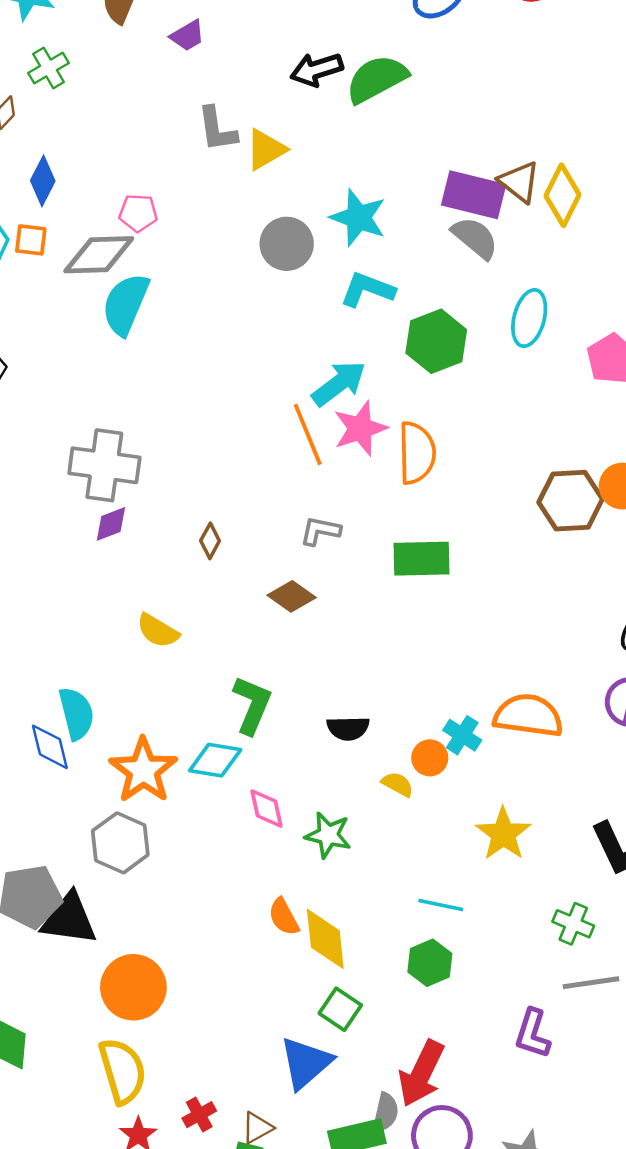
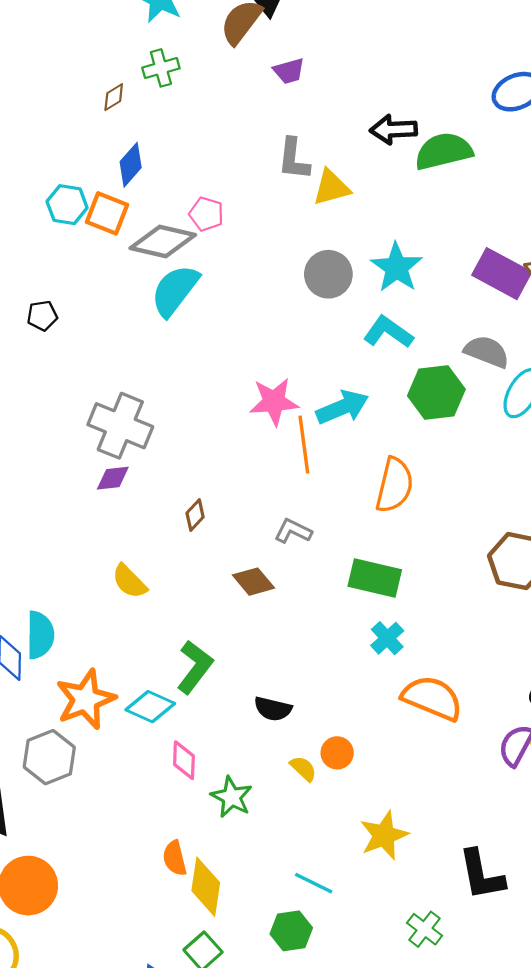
gray semicircle: (475, 238) -> (487, 352), moved, turned -33
orange square: (31, 240) -> (107, 213), size x1.4
pink star: (360, 428) -> (274, 402), moved
orange semicircle: (528, 716) -> (432, 698), moved
cyan cross: (462, 735) -> (387, 638), moved

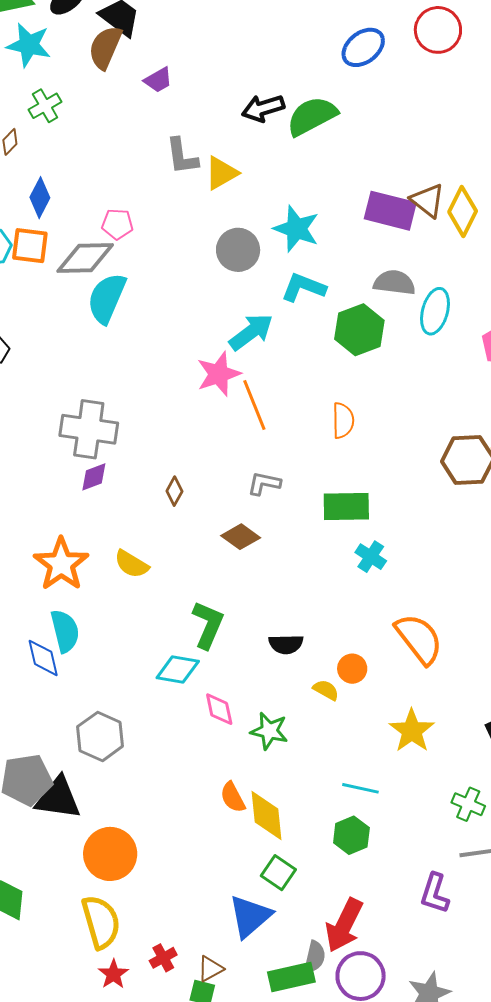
cyan arrow: (342, 407) -> (251, 332), moved
orange semicircle: (394, 485) -> (343, 420), size x0.7
orange semicircle: (432, 698) -> (419, 639), moved, turned 44
orange star: (86, 699) -> (61, 564), moved

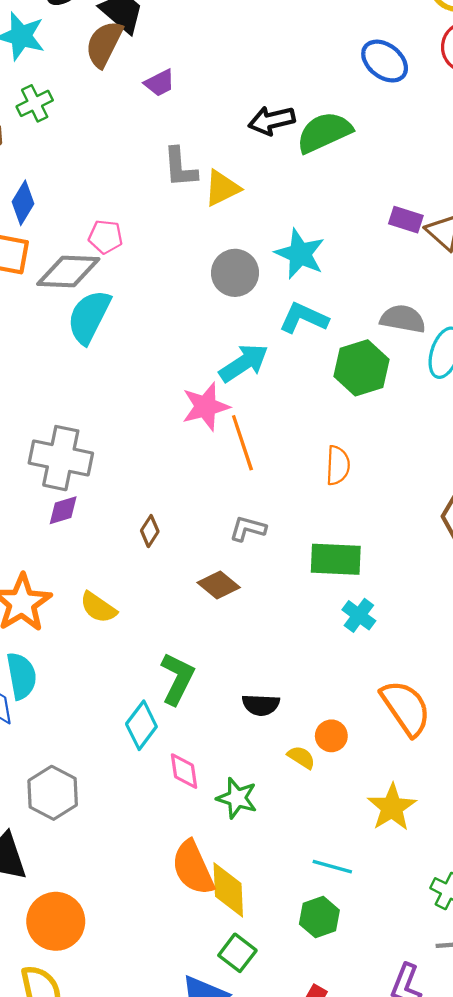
blue ellipse: (363, 47) -> (385, 61), turned 72
purple rectangle: (390, 211) -> (406, 220), moved, size x0.6
cyan diamond: (178, 670) -> (141, 725), turned -66
orange semicircle: (233, 797) -> (193, 868), size x1.6

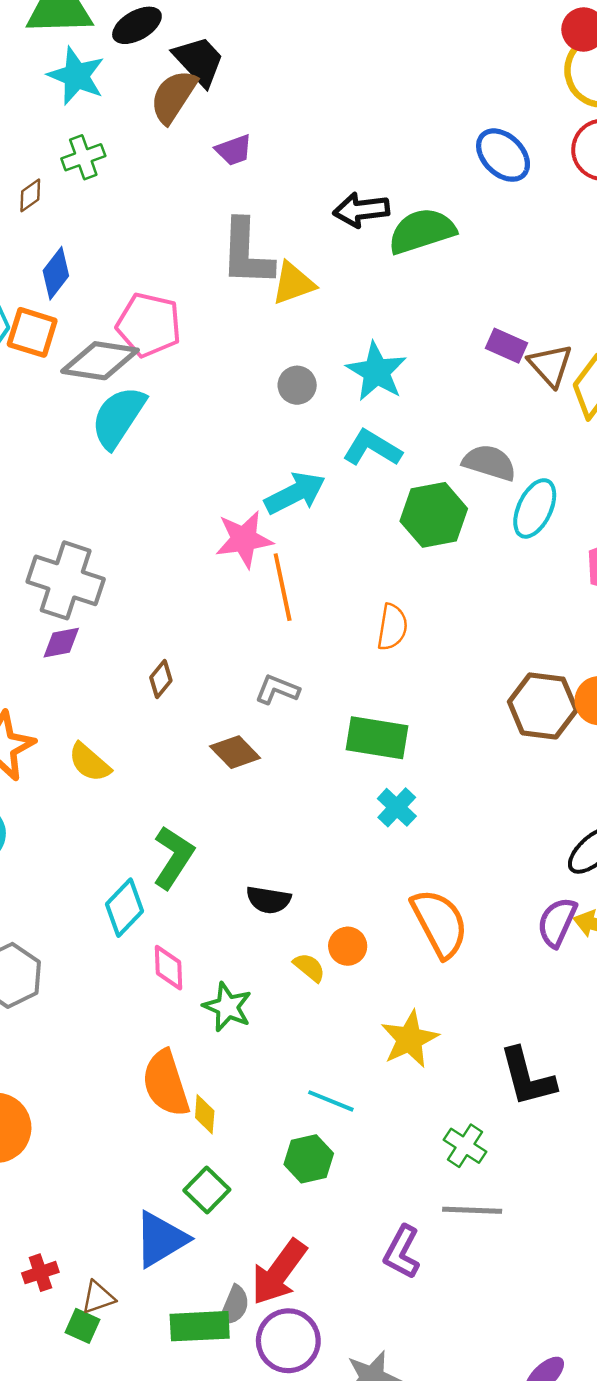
gray L-shape: (180, 167) -> (247, 253), size x1.4
pink pentagon: (106, 237) -> (149, 325), size x1.6
gray circle: (235, 273) -> (297, 385), size x0.7
yellow diamond: (228, 890) -> (205, 1114), size x0.6

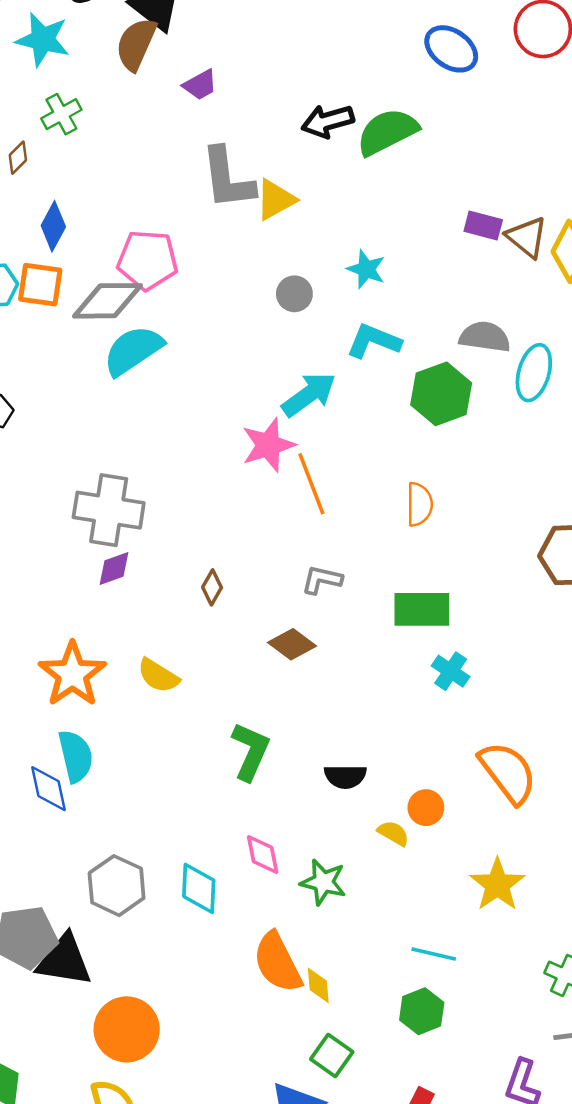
cyan star: (376, 372) -> (366, 269), size x0.7
cyan semicircle: (118, 417) -> (133, 350), turned 32
cyan diamond: (124, 908) -> (199, 888), moved, turned -32

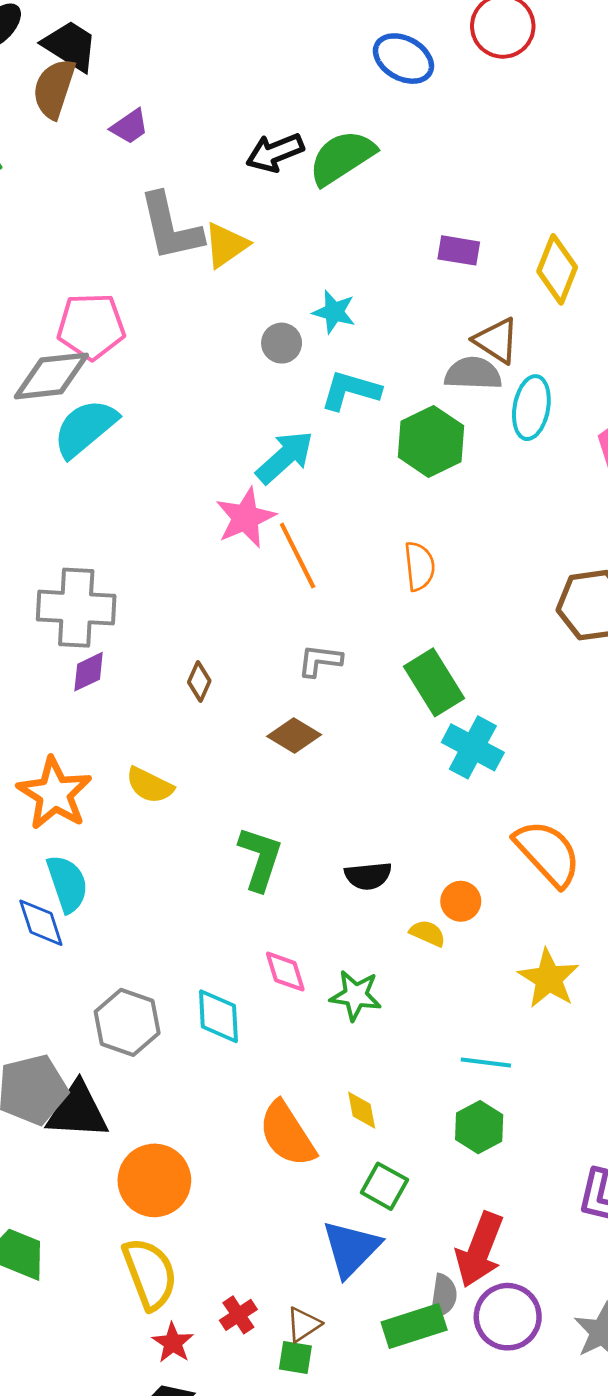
brown triangle: (527, 237) -> (496, 340), moved
gray circle: (294, 294) -> (282, 343), moved
green rectangle: (422, 609) -> (434, 682), turned 64
cyan cross: (451, 671) -> (473, 747), size x1.4
orange semicircle: (277, 963) -> (287, 1134), moved

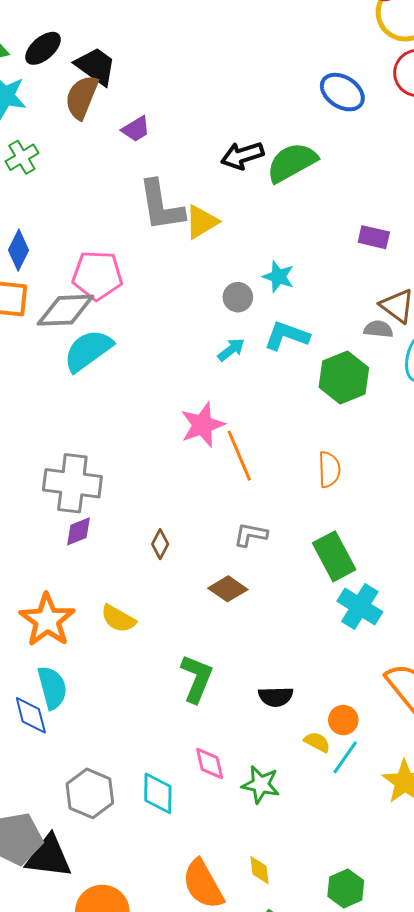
gray semicircle: (473, 373) -> (378, 329), size x0.7
cyan arrow: (285, 457) -> (231, 350), moved, size x0.6
cyan line: (486, 1062) -> (345, 757), moved, turned -66

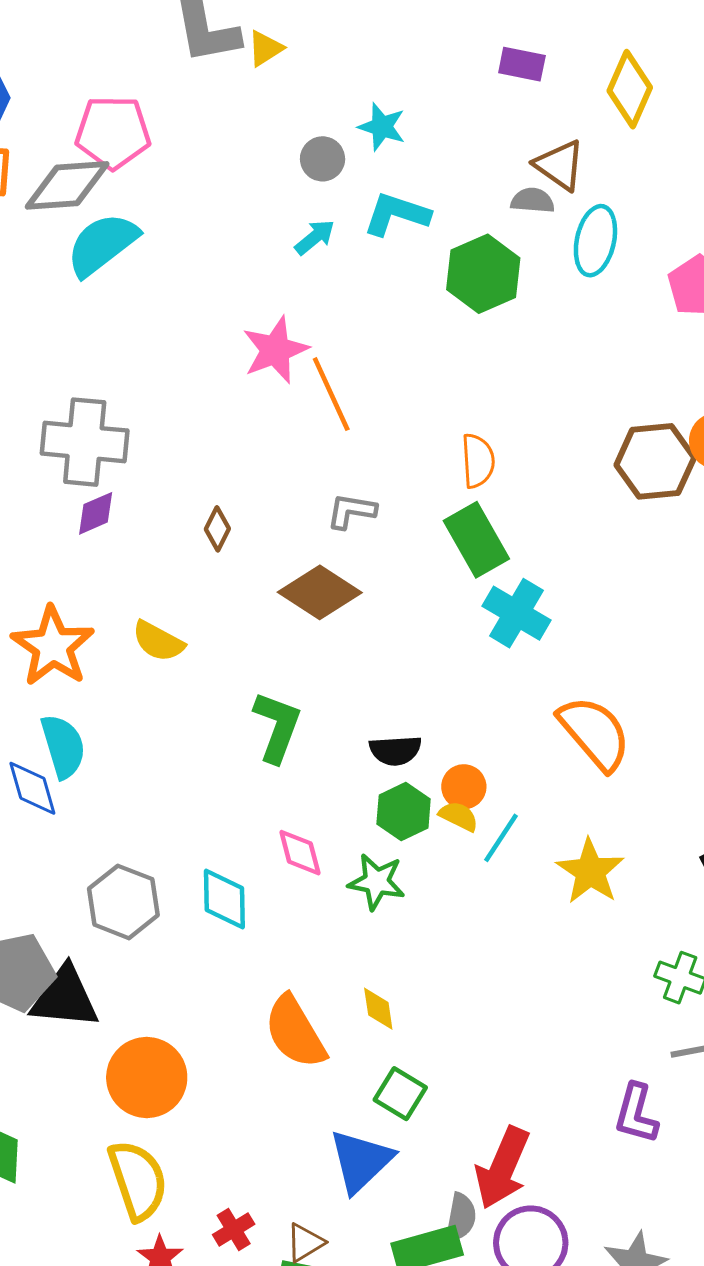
yellow triangle: (201, 222) -> (265, 48), size x0.7
orange semicircle: (329, 469) -> (478, 461), moved
brown diamond: (228, 589) -> (320, 592), size x1.4
orange circle: (343, 720) -> (464, 787), moved
green hexagon: (346, 888) -> (404, 811), moved

